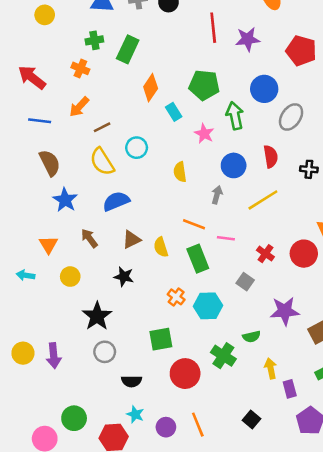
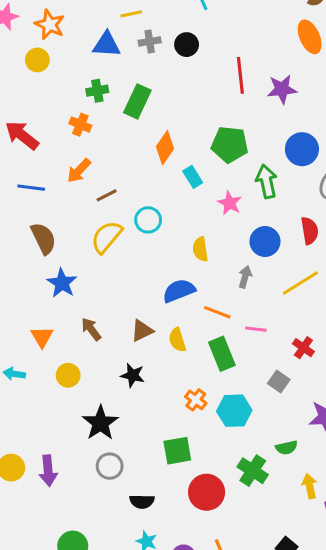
yellow semicircle: (102, 162) -> (107, 237), turned 72
blue semicircle: (116, 201) -> (179, 291), moved

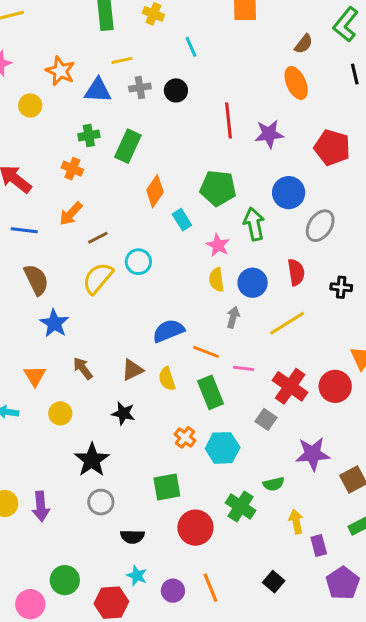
orange star: (50, 25) -> (60, 71), moved
yellow semicircle: (200, 249) -> (217, 280), moved
red cross: (303, 348) -> (290, 386), size x1.6

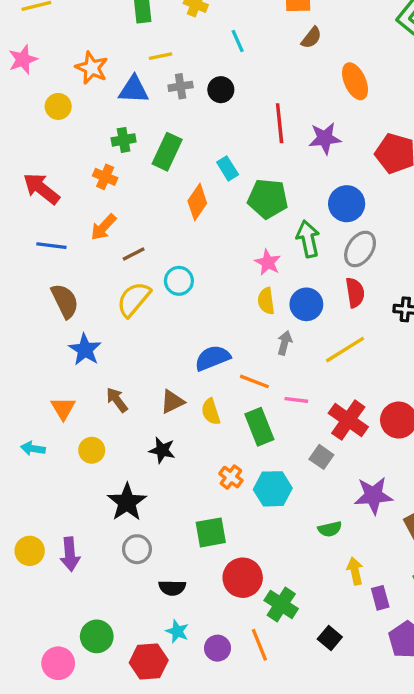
brown semicircle: (304, 44) -> (311, 38), moved
cyan rectangle: (182, 220) -> (228, 168), moved
gray ellipse: (320, 226) -> (360, 249), moved
green cross: (241, 507) -> (281, 605), moved

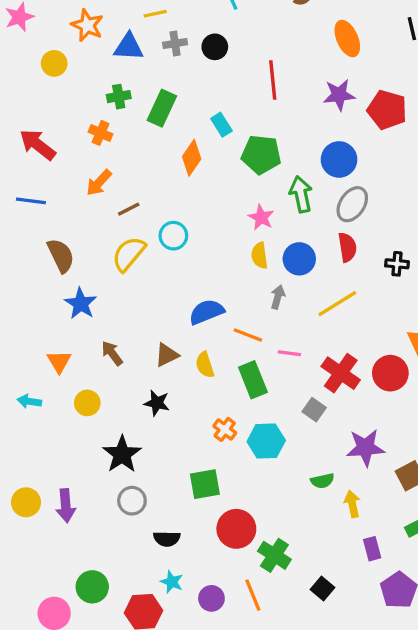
purple star: (325, 138) -> (339, 95), moved
blue line: (51, 246) -> (31, 201), moved
yellow arrow: (355, 571) -> (352, 504), moved

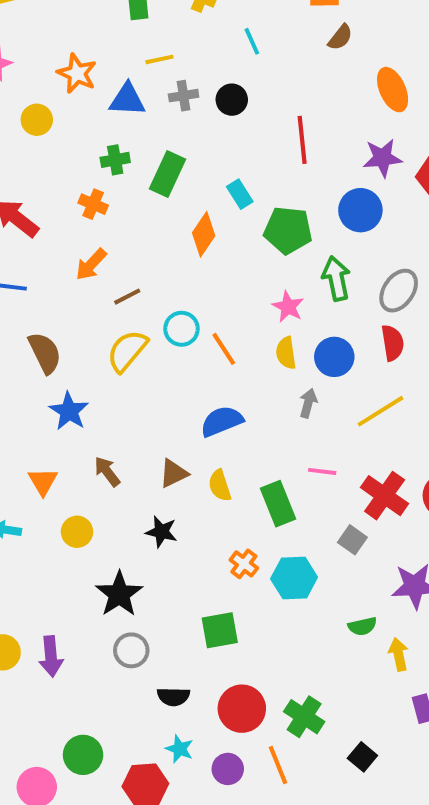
blue circle: (339, 159) -> (360, 210), moved
orange line: (248, 335) -> (224, 349), moved, turned 36
red circle: (236, 529) -> (242, 709), moved

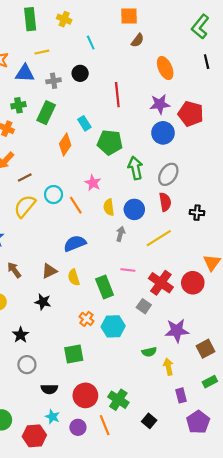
gray cross: (184, 96) -> (54, 81), moved
blue circle: (360, 210) -> (163, 133), moved
pink star: (288, 307) -> (93, 183), moved
black star: (119, 594) -> (21, 335), size x0.7

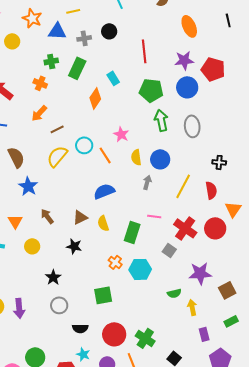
green pentagon: (110, 142) -> (151, 90), moved
gray ellipse: (168, 174) -> (192, 126), turned -40
red semicircle: (165, 202) -> (211, 190), moved
yellow line: (159, 238) -> (183, 186), turned -30
green rectangle: (105, 287) -> (132, 232), turned 40

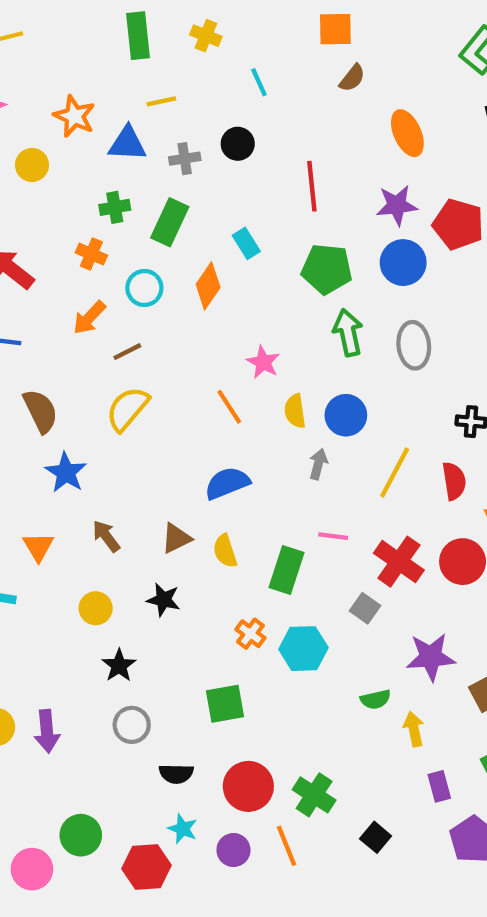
cyan circle: (84, 145) -> (144, 288), moved
yellow circle: (32, 246) -> (96, 608), moved

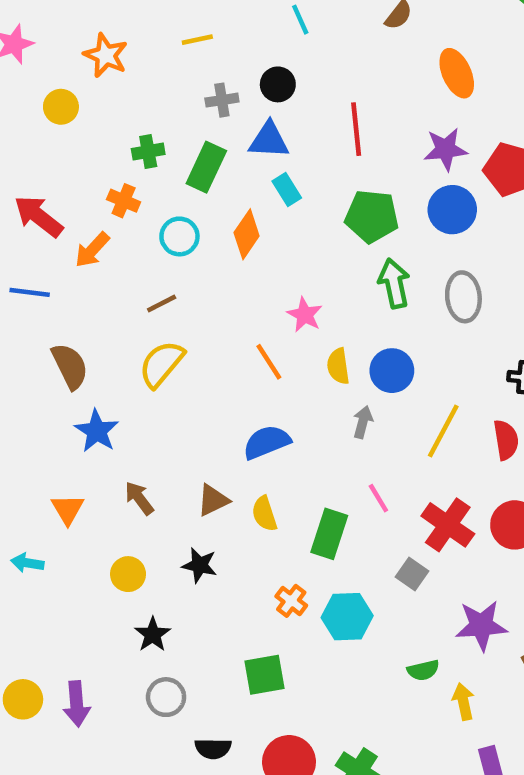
blue triangle: (127, 144) -> (269, 140), moved
orange arrow: (89, 318) -> (92, 250), moved
pink line: (333, 536) -> (378, 498), turned 52

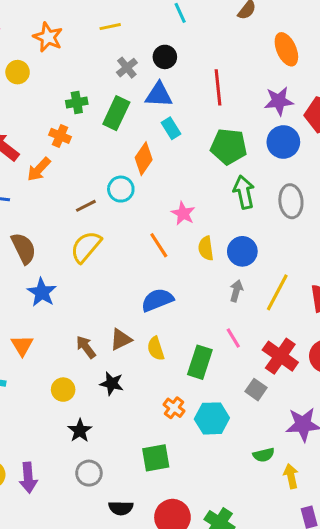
gray cross: (222, 100) -> (127, 68), turned -30
cyan circle: (179, 236) -> (121, 189), moved
gray arrow: (363, 422) -> (236, 291), moved
brown arrow: (139, 498) -> (86, 347), moved

